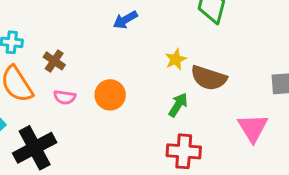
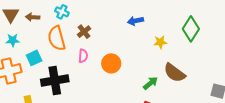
yellow star: (176, 59) -> (160, 42), moved
pink semicircle: (65, 97) -> (83, 56), turned -112

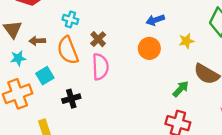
brown arrow: (33, 17) -> (37, 41), moved
pink semicircle: (83, 56) -> (100, 67), size x1.6
orange circle: (111, 63) -> (149, 48), moved
black cross: (55, 81) -> (71, 99), size x0.6

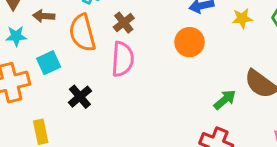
yellow star: (186, 41) -> (242, 18), moved
black cross: (71, 99) -> (80, 97), turned -30

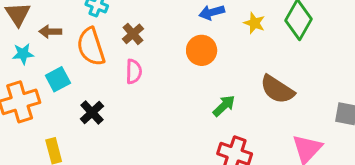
yellow star: (242, 18) -> (254, 23), turned 30
pink semicircle: (123, 59) -> (134, 71), size x0.7
green arrow: (225, 100) -> (224, 106), moved

